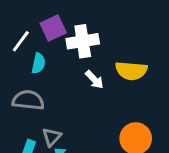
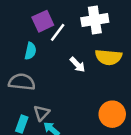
white line: (21, 41) -> (58, 32), moved
white cross: (83, 41) -> (95, 20), moved

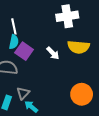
purple square: (43, 21) -> (24, 51), moved, turned -30
white line: (58, 32) -> (14, 26), moved, turned -49

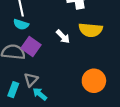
cyan semicircle: (14, 42) -> (21, 24), turned 96
purple square: (24, 51) -> (31, 47), moved

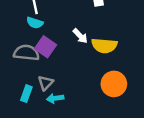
yellow semicircle: (91, 30) -> (104, 46), moved
cyan arrow: (40, 94) -> (55, 98), turned -48

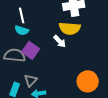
yellow semicircle: (104, 46) -> (70, 28), moved

